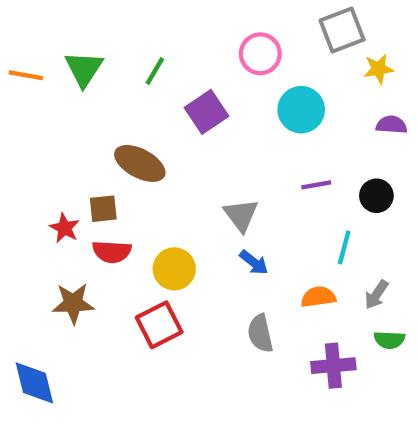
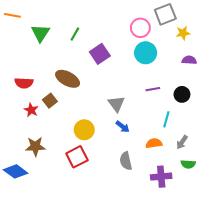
pink circle: (260, 54) -> (140, 28), moved
orange line: (26, 75) -> (12, 15), moved
brown square: (103, 209) -> (50, 101), turned -32
red semicircle: (112, 252) -> (24, 83), moved
blue diamond: (34, 383) -> (16, 171), moved, turned -40

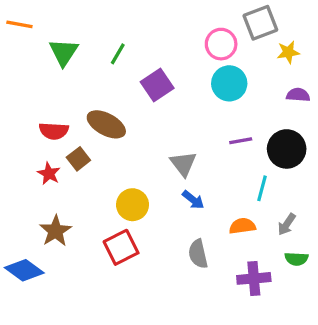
red semicircle: (24, 83) -> (54, 131), moved
black circle: (182, 94) -> (287, 149), size x1.5
brown star: (35, 146) -> (55, 231), turned -30

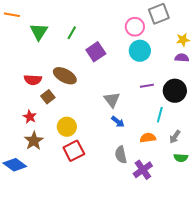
yellow star: (288, 52) -> (183, 40), moved
red star: (49, 174) -> (30, 117), moved
yellow circle: (133, 205) -> (67, 127), moved
purple cross: (254, 278) -> (143, 170), moved, turned -30

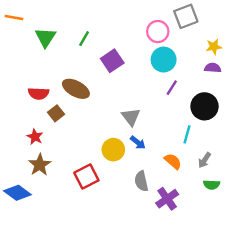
purple line: (147, 86) -> (172, 88), moved, turned -48
yellow circle: (67, 127) -> (113, 150), moved
orange semicircle: (148, 138) -> (173, 161), turned 49

